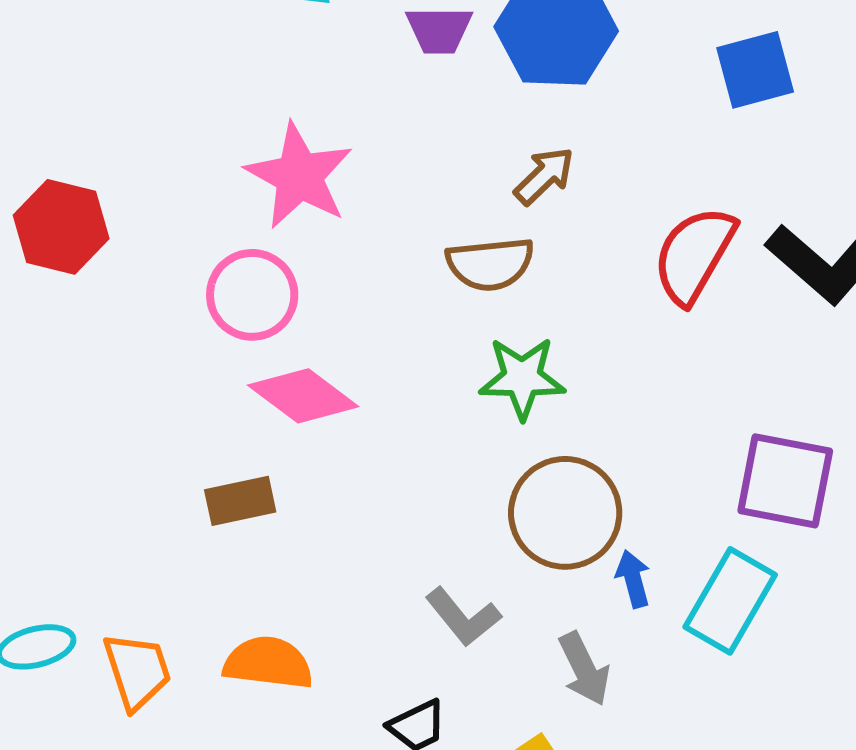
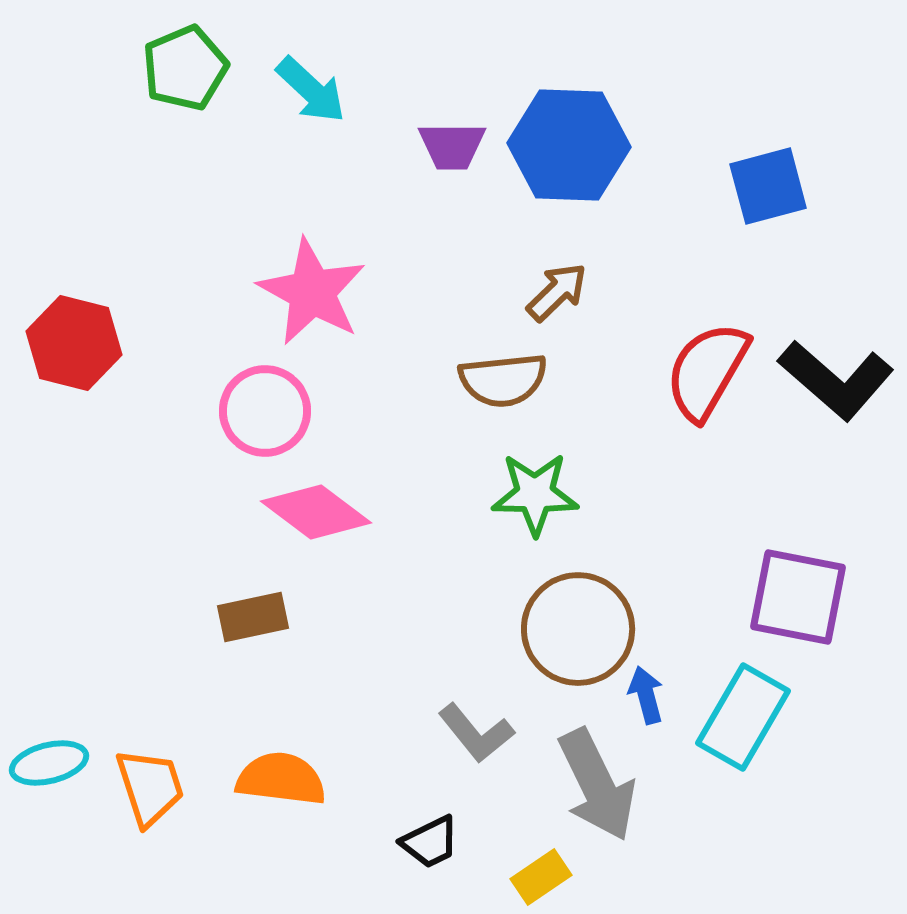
gray arrow: (584, 669) -> (597, 785), size x1.5

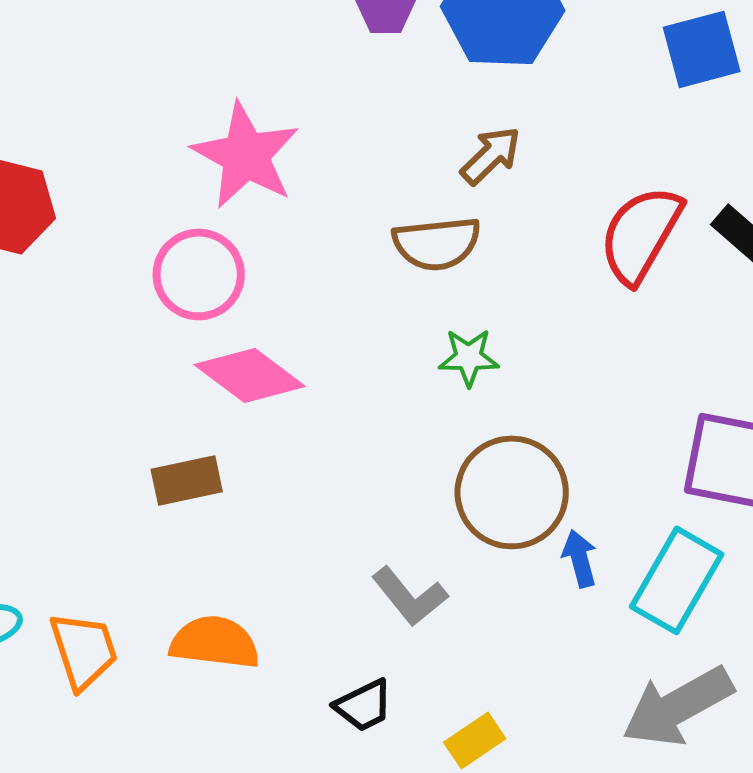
green star: (535, 494) -> (469, 357), size x0.7
gray arrow: (597, 785) -> (678, 706), moved, turned 87

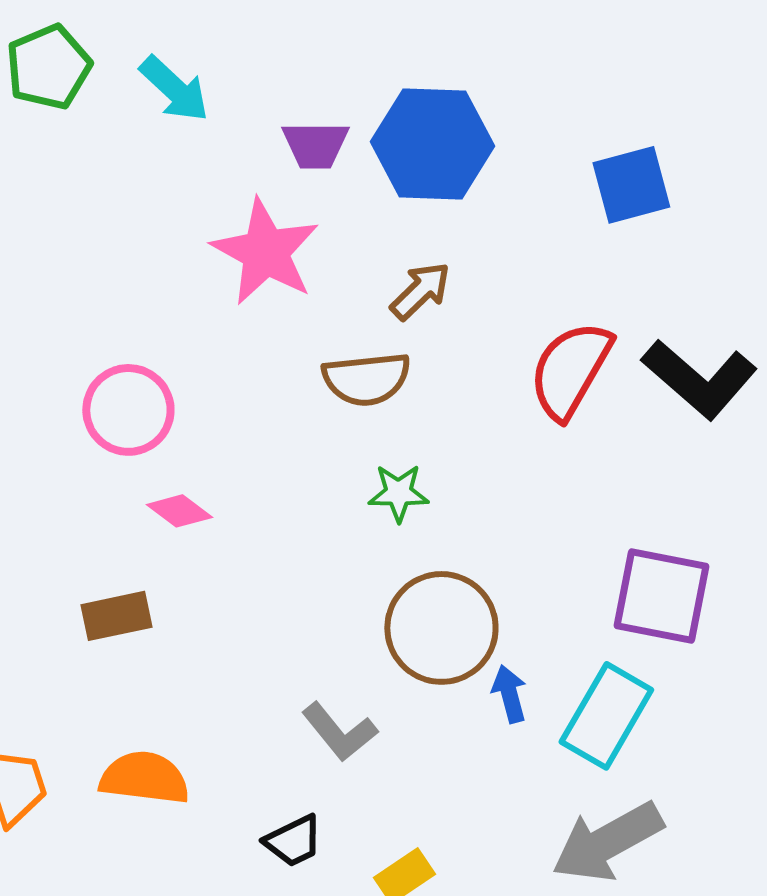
pink star: (246, 155) -> (265, 252), moved
pink diamond: (250, 375) -> (179, 511), size x0.6

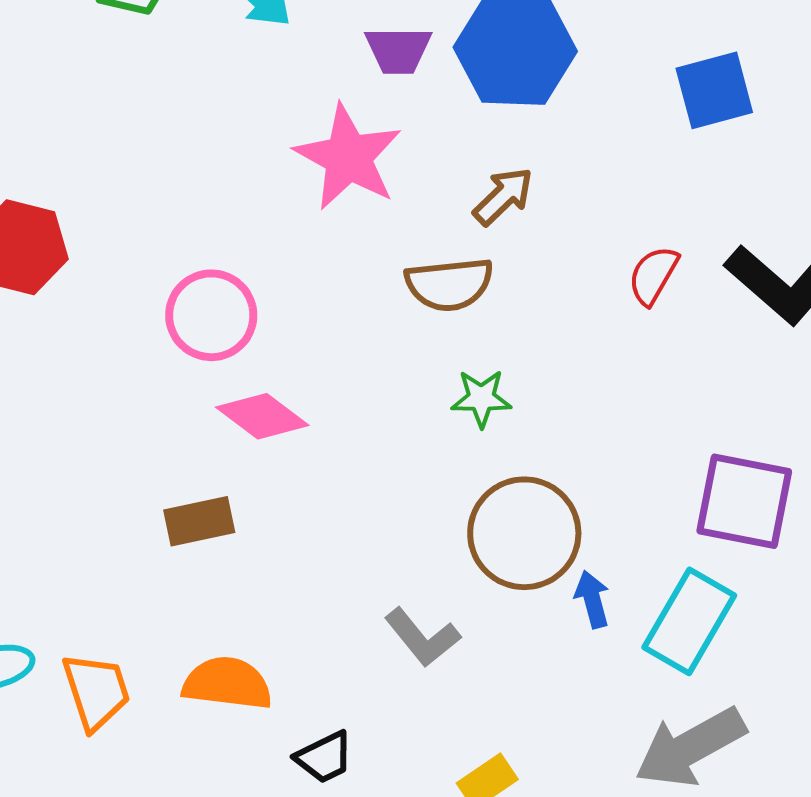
red semicircle: (570, 370) -> (653, 275), size x0.6
pink diamond: (179, 511) -> (262, 416), size x1.4
black trapezoid: (293, 841) -> (324, 757), moved

